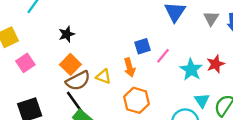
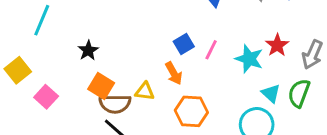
brown semicircle: (78, 81) -> (115, 104), turned 40

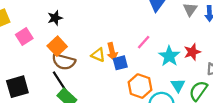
blue square: (184, 44) -> (120, 63), moved
yellow triangle: (145, 91) -> (98, 55), moved
pink square: (46, 97) -> (24, 36), moved
orange hexagon: (191, 111) -> (140, 86), moved

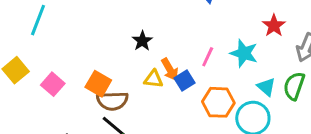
black star: (55, 18) -> (142, 41), moved
pink line: (144, 42) -> (208, 57), moved
red star: (192, 52) -> (274, 26), moved

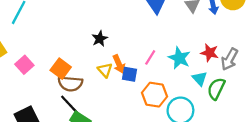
red star: (274, 26) -> (210, 53), moved, turned -30
yellow triangle: (153, 79) -> (105, 70), turned 35
blue square: (185, 81) -> (130, 74), turned 35
cyan triangle: (266, 87) -> (200, 79), moved

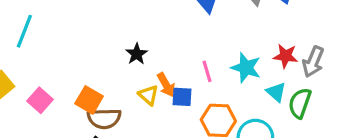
pink line: (150, 57) -> (207, 71), turned -42

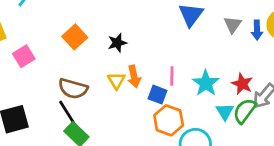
blue square: (182, 97) -> (158, 95), moved
orange square: (89, 100) -> (75, 37), moved
green semicircle: (300, 103) -> (245, 111), moved

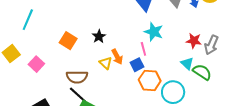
cyan star: (206, 83) -> (154, 32), moved
blue square: (158, 95) -> (137, 65), turned -32
green semicircle: (245, 111) -> (202, 72), moved, turned 102

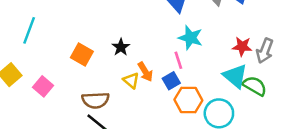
cyan triangle: (187, 64) -> (235, 76), size x1.5

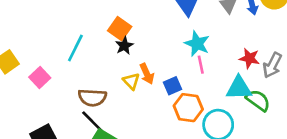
cyan line: (29, 30) -> (75, 48), moved
orange square: (82, 54) -> (120, 29), moved
pink line: (178, 60) -> (201, 65), moved
cyan triangle: (235, 76) -> (239, 88), turned -48

